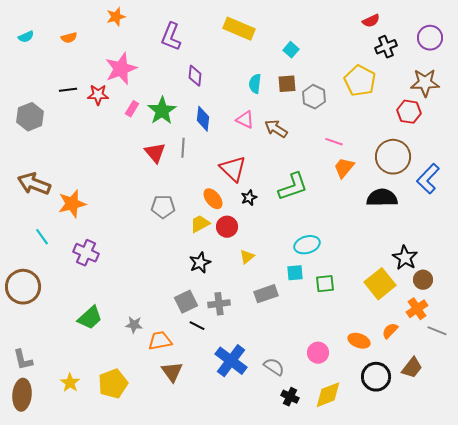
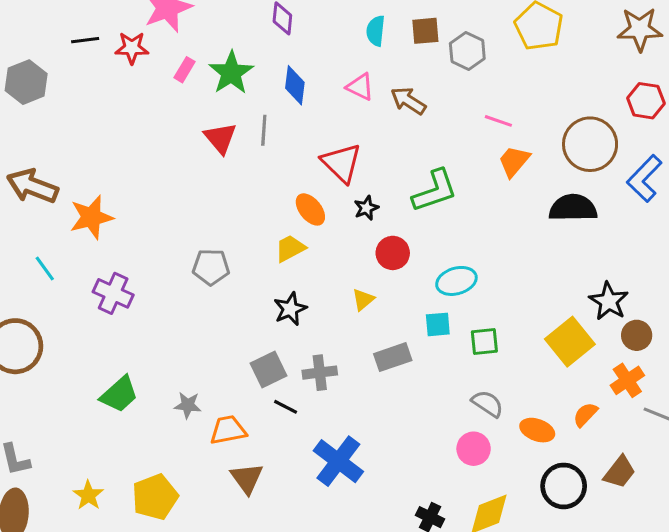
red hexagon: (409, 112) -> (646, 101), moved
gray pentagon: (163, 207) -> (211, 267), moved
red circle: (227, 227) -> (393, 253), moved
gray semicircle: (274, 367) -> (488, 404), moved

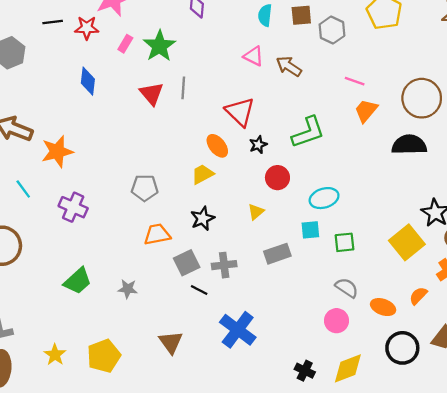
blue diamond: (295, 85) -> (88, 81), moved
orange trapezoid: (228, 430) -> (157, 234), moved

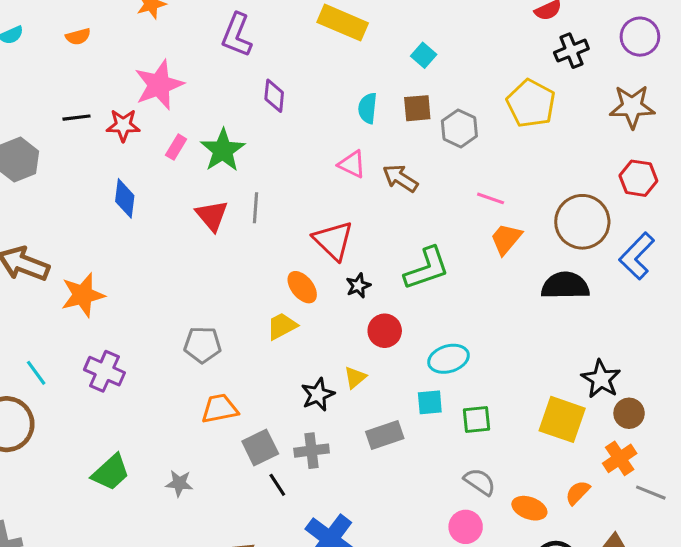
cyan line: (23, 189) -> (36, 373), moved
black star: (203, 218) -> (318, 395), moved
yellow square: (407, 242) -> (562, 419), turned -32
black line: (199, 290) -> (277, 485), turned 30

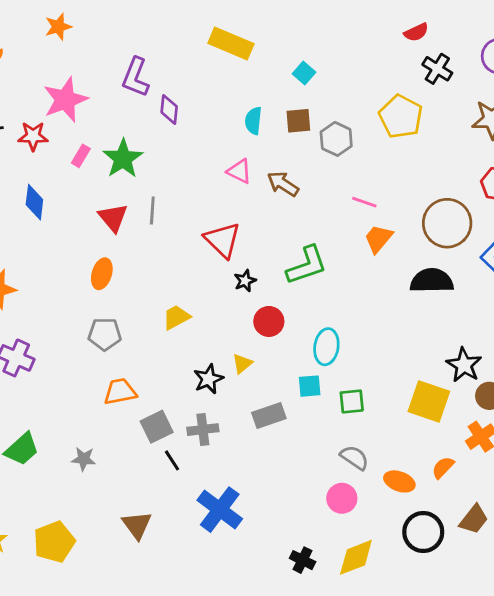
purple L-shape: (237, 35) -> (136, 77), moved
black cross: (571, 51) -> (437, 69), turned -36
orange ellipse: (302, 287) -> (102, 274), moved, turned 56
cyan ellipse: (448, 359) -> (326, 347), turned -64

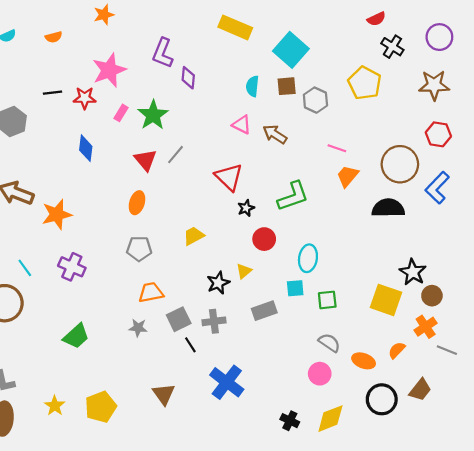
cyan square: (304, 73) -> (291, 50), size x2.0
gray line: (152, 211) -> (175, 155), turned 36
gray star: (84, 459) -> (138, 328), moved

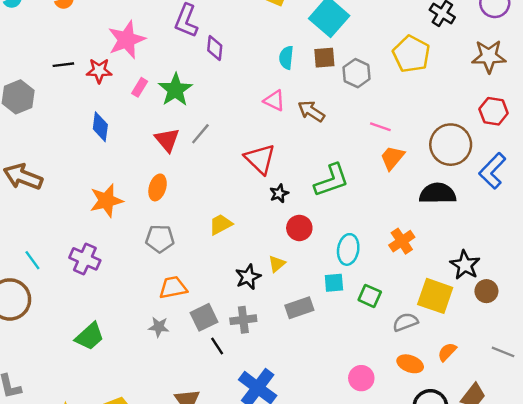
orange star: (57, 214) -> (106, 201), moved
green square: (327, 300) -> (370, 296), turned 30
orange cross: (426, 327) -> (402, 241), moved
gray semicircle: (329, 343) -> (405, 322), moved, turned -55

